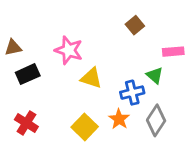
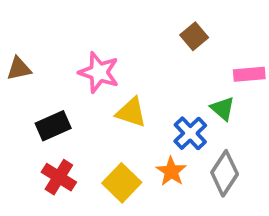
black rectangle: (28, 74) -> (53, 126), moved
blue cross: (132, 93) -> (190, 133), turned -30
red cross: (26, 123) -> (59, 177), moved

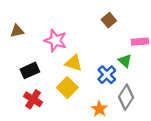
brown triangle: (19, 69) -> (17, 31), moved
orange star: (171, 171) -> (99, 109), moved
yellow square: (122, 183) -> (67, 88), moved

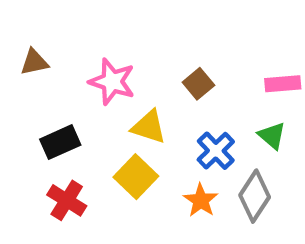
brown square: (109, 20) -> (198, 84), moved
green triangle: (125, 61) -> (272, 136), moved
orange star: (99, 109) -> (201, 200), moved

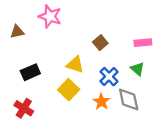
pink star: (112, 82) -> (50, 16), moved
gray diamond: (255, 196) -> (129, 99), turned -45
red cross: (67, 200) -> (24, 108), moved

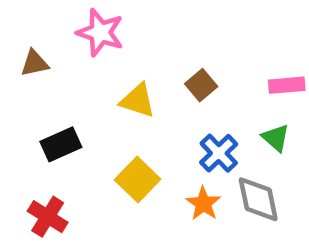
yellow triangle: (75, 65) -> (138, 101), moved

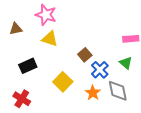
brown square: (201, 85) -> (85, 55), moved
yellow triangle: (138, 101) -> (50, 39), moved

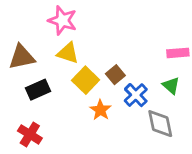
brown triangle: (16, 29) -> (22, 57), moved, size x1.5
yellow square: (63, 82) -> (86, 80), moved
orange star: (93, 93) -> (100, 110), moved

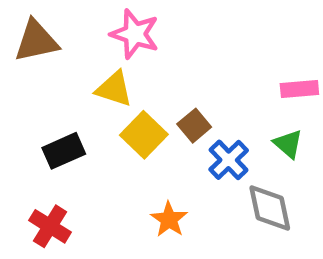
pink star: (62, 20) -> (135, 34), moved
brown triangle: (22, 57) -> (36, 41), moved
orange star: (100, 110) -> (169, 219), moved

